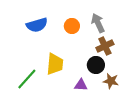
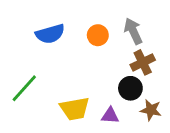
yellow trapezoid: (55, 64) -> (75, 109), moved, turned 75
green line: (27, 79) -> (24, 88), moved

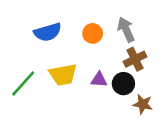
yellow trapezoid: (75, 109) -> (63, 75), moved
purple triangle: (110, 115) -> (99, 80), moved

